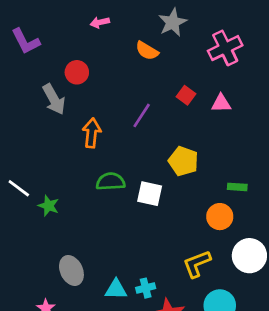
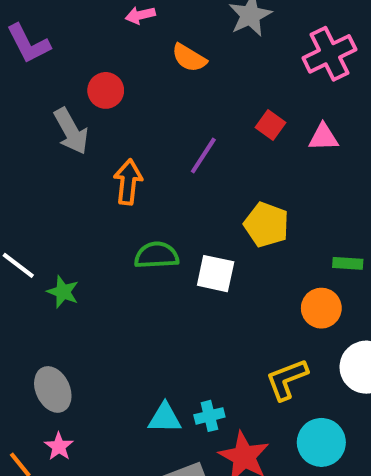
orange semicircle: (147, 51) -> (189, 58), moved
gray ellipse: (71, 270) -> (53, 389), moved

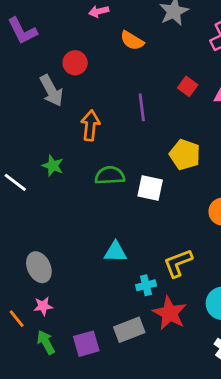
purple line: (203, 156) -> (142, 107), turned -40
green star: (63, 292) -> (53, 166), moved
yellow L-shape: (287, 379) -> (178, 263), moved
cyan triangle: (165, 418) -> (115, 252), moved
pink star: (59, 446) -> (43, 306), turned 30

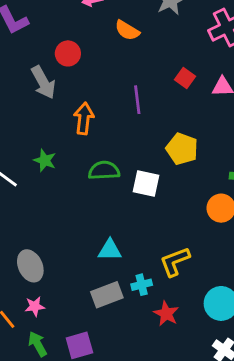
red star: (170, 313) -> (166, 314), size x0.7
gray rectangle: (129, 330) -> (107, 295), moved

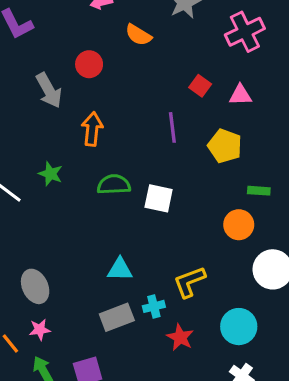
red circle: (68, 53) -> (89, 64), moved
purple line: (137, 100) -> (172, 127), moved
yellow pentagon: (182, 149) -> (225, 146), moved

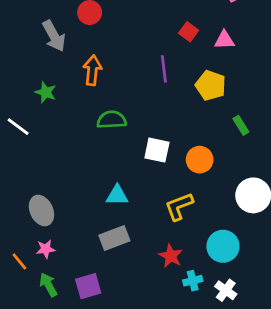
green star: (51, 174) -> (46, 92), moved
green rectangle: (259, 191) -> (241, 125), turned 54
white square: (159, 198) -> (157, 150), moved
orange circle: (239, 225) -> (200, 160), moved
cyan cross: (154, 306) -> (193, 281), moved

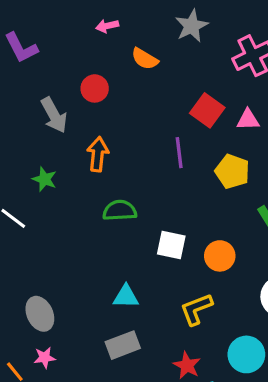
red square: (189, 32) -> (207, 110), size x1.5

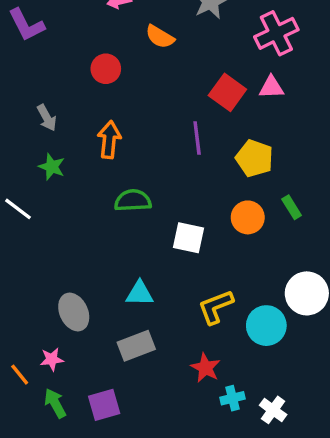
gray arrow: (54, 115) -> (47, 118), moved, size x0.7
pink triangle: (248, 120) -> (271, 87), moved
orange circle: (220, 256) -> (248, 217), moved
gray ellipse: (40, 314) -> (74, 312), moved
cyan circle: (246, 354) -> (266, 326), moved

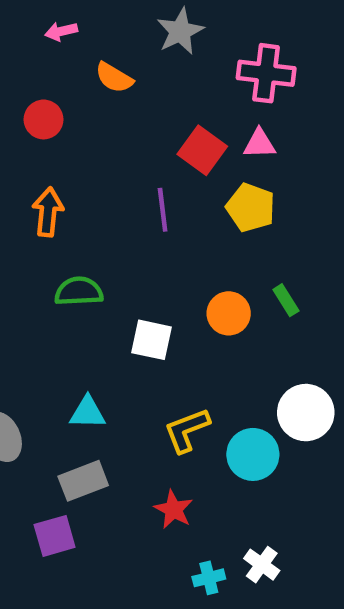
pink cross: (276, 33) -> (266, 73), turned 33
yellow pentagon: (254, 158) -> (251, 208), moved
cyan cross: (233, 398) -> (209, 578), moved
purple square: (104, 405) -> (55, 536), moved

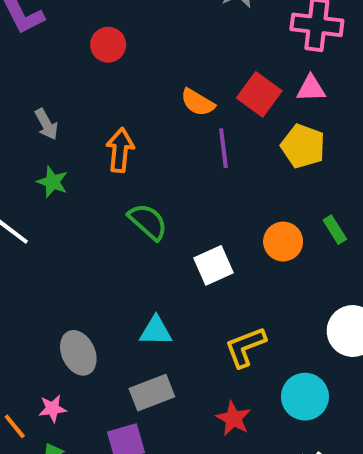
orange semicircle: (114, 78) -> (198, 102), moved
red circle: (44, 119) -> (108, 45), moved
green semicircle: (79, 291) -> (148, 222), turned 45
white square: (152, 340) -> (214, 265), turned -36
cyan circle: (253, 454) -> (305, 397), moved

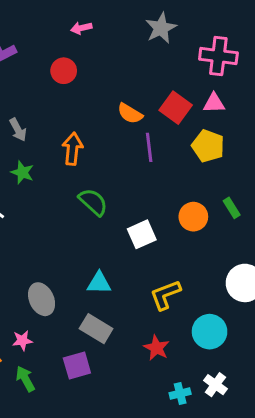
gray rectangle: (152, 393) -> (96, 329), turned 52

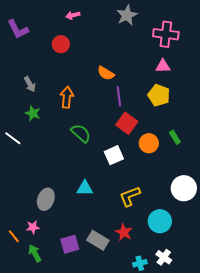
red square: (176, 108) -> (127, 123), moved
gray ellipse: (42, 299) -> (46, 199), turned 45
gray rectangle: (96, 329) -> (98, 240), moved

